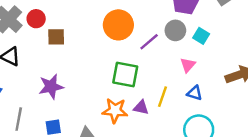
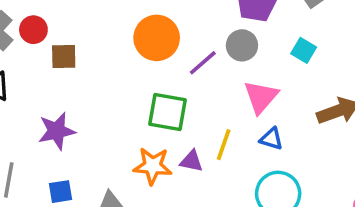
cyan square: (201, 36) -> (304, 50), moved
pink triangle: (188, 65) -> (261, 97), size x1.5

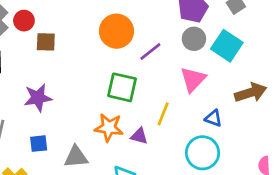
gray circle: (242, 45) -> (194, 39), moved
cyan square: (304, 50) -> (227, 46), size x1.6
blue triangle: (271, 139) -> (213, 118), moved
purple triangle: (192, 161) -> (139, 136), moved

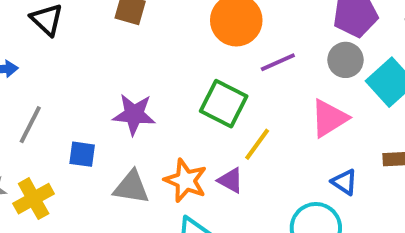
purple star: (38, 98) -> (134, 114), moved
yellow line: (163, 114) -> (257, 144), moved
orange star: (109, 127) -> (186, 181), moved

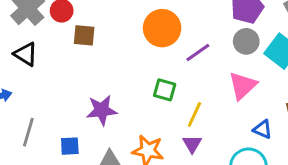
green square: (224, 104) -> (165, 90), size x0.7
purple triangle: (230, 180) -> (192, 144), moved, turned 42

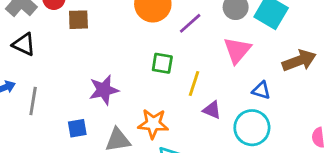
gray line: (28, 132) -> (33, 101), moved
purple triangle: (192, 144) -> (212, 110), moved, turned -30

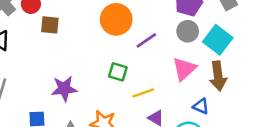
brown arrow: (299, 61) -> (218, 76), moved, turned 96
yellow line: (194, 83) -> (143, 93), turned 45

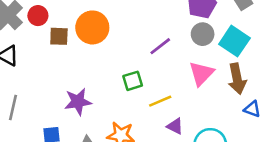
orange circle: (116, 19) -> (92, 27), moved
green square: (118, 72) -> (133, 81), turned -30
blue triangle: (201, 106) -> (252, 109), moved

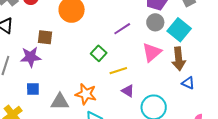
brown square: (59, 36) -> (45, 37), moved
green square: (133, 81) -> (99, 53), turned -35
purple star: (78, 102) -> (31, 57), moved

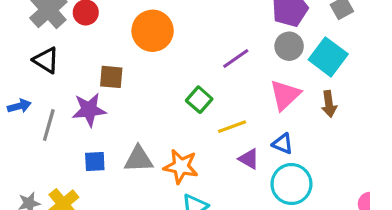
brown arrow: (179, 59) -> (329, 104), size x0.7
blue triangle: (188, 83) -> (283, 144), moved
gray triangle: (60, 102) -> (139, 159), moved

